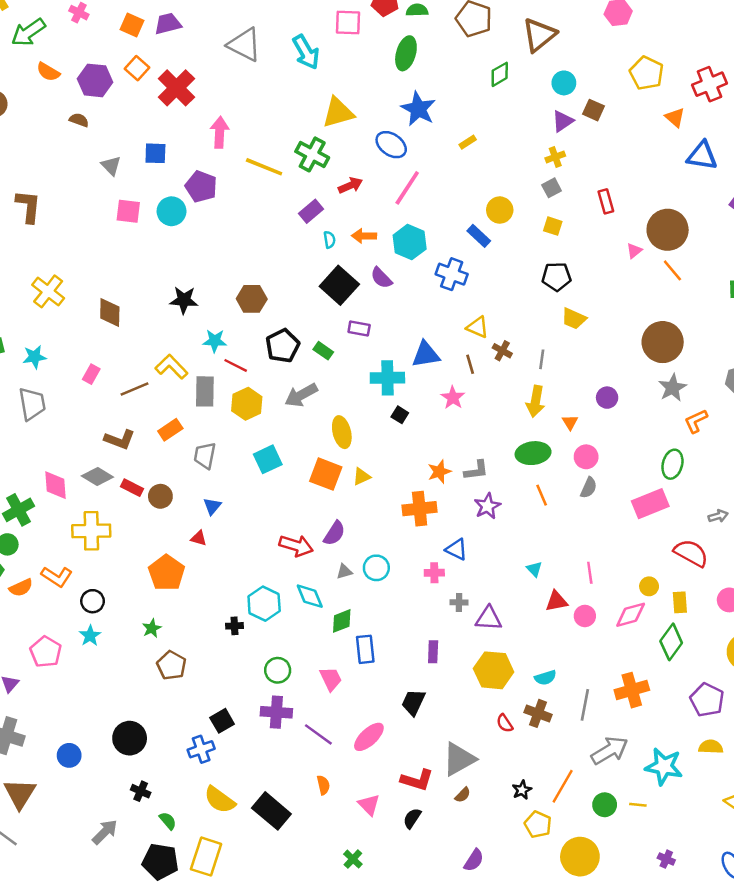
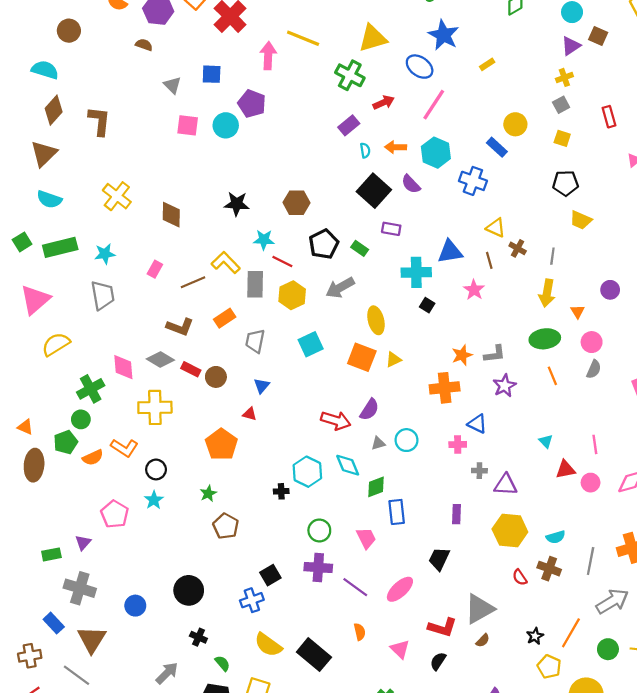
yellow line: (264, 167) -> (303, 38), moved

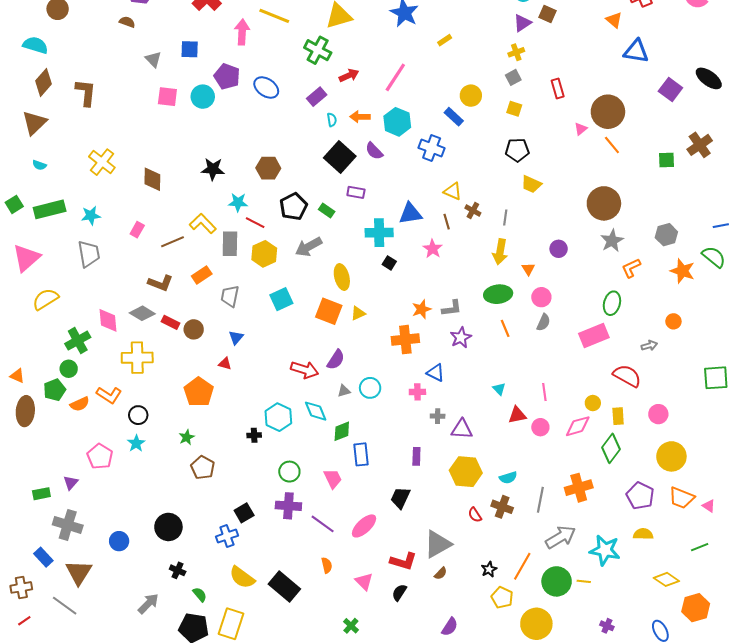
blue ellipse: (420, 67) -> (266, 88), moved
cyan semicircle: (49, 199) -> (39, 165), size x0.6
green circle: (608, 649) -> (557, 581), size x1.5

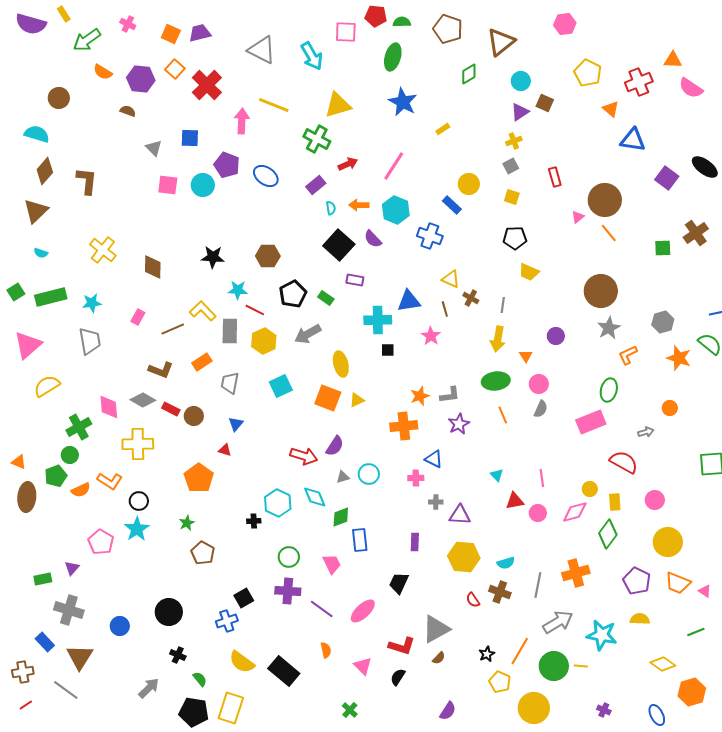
black square: (389, 263) -> (388, 350), turned -32
cyan star: (136, 443) -> (137, 529), size x1.4

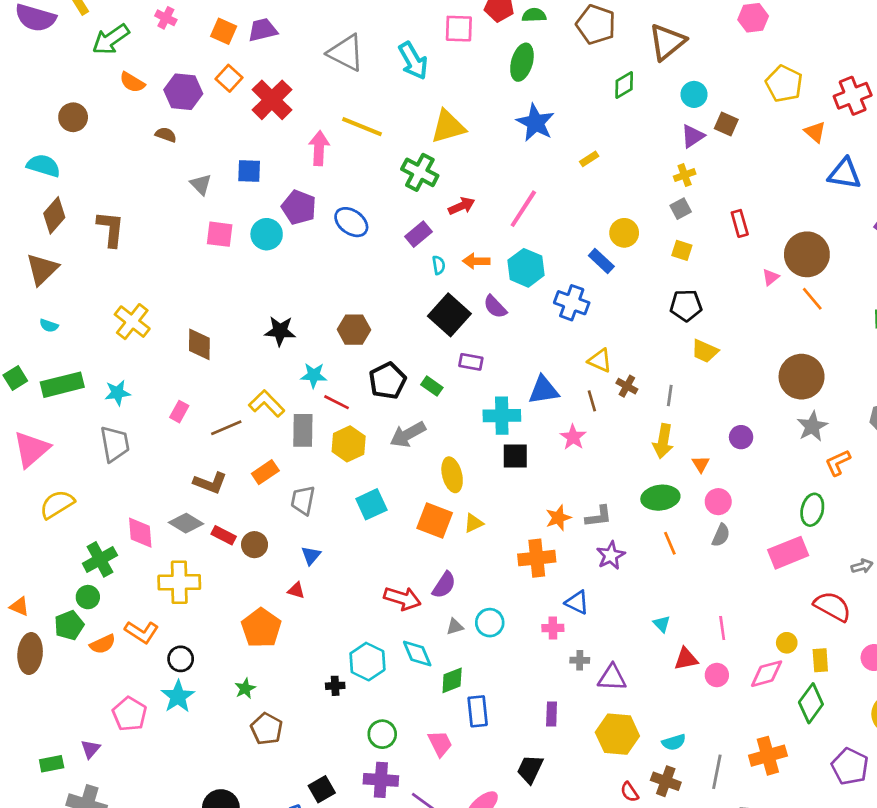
black square: (388, 350) -> (515, 456), size x1.5

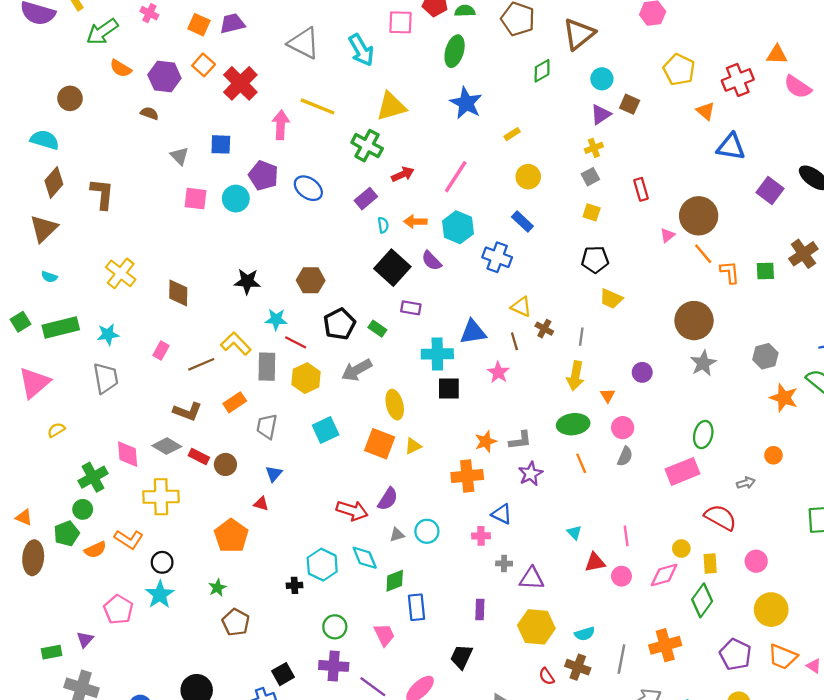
yellow circle: (624, 233) -> (528, 177), moved
orange L-shape: (838, 463) -> (730, 272), moved, turned 110
yellow semicircle: (57, 504) -> (56, 430), size x0.6

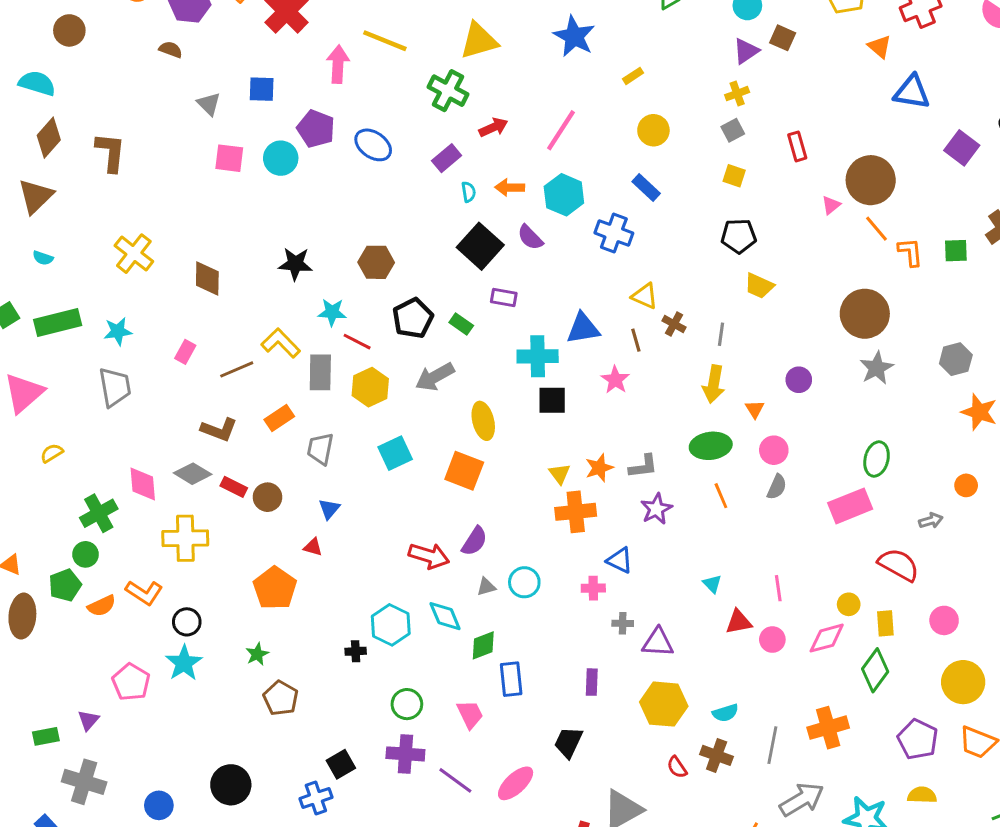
yellow triangle: (413, 446) -> (560, 474), moved, turned -42

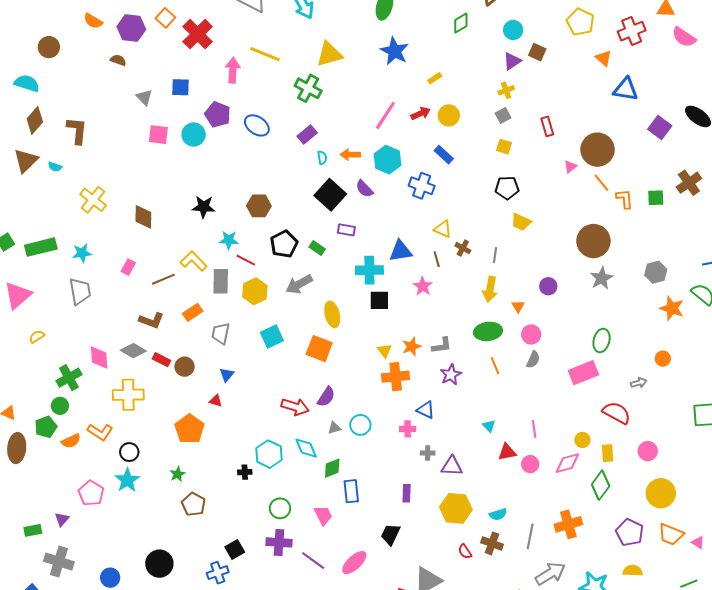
red arrow: (493, 127) -> (421, 113), moved
cyan semicircle: (43, 258) -> (55, 167), moved

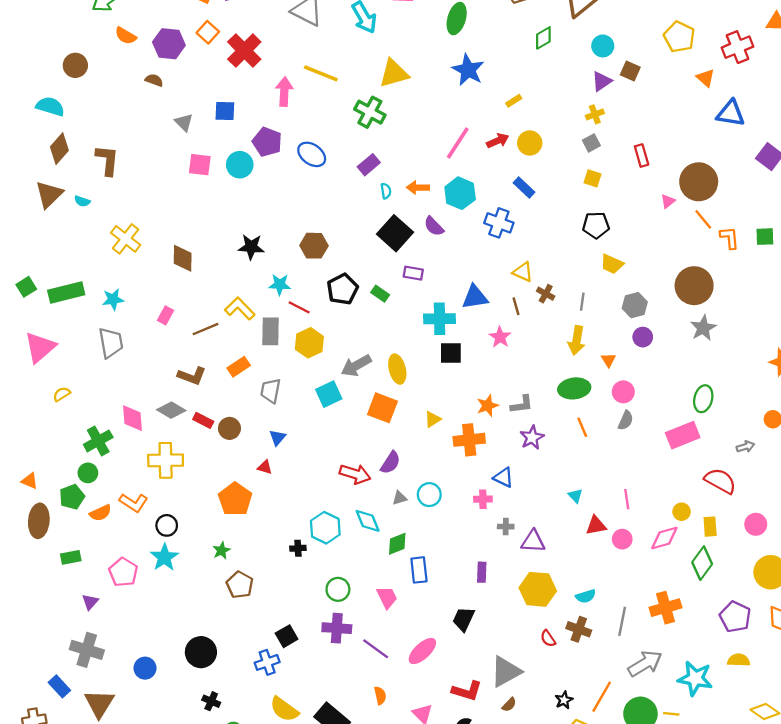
gray hexagon: (656, 272) -> (635, 305), moved
gray arrow: (299, 284) -> (356, 366), moved
yellow triangle: (384, 351) -> (433, 419), moved, turned 35
green rectangle: (33, 530) -> (71, 557), moved

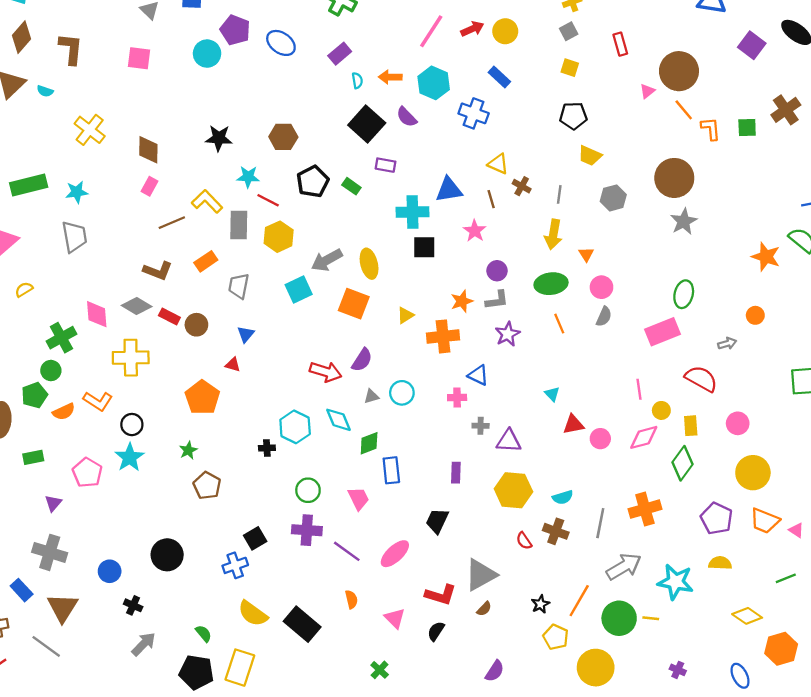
pink square: (200, 165) -> (139, 58), moved
pink rectangle: (166, 315) -> (149, 186), moved
purple circle: (643, 337) -> (497, 271), moved
pink line: (627, 499) -> (639, 389), moved
black cross: (211, 701) -> (133, 605), moved

